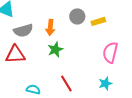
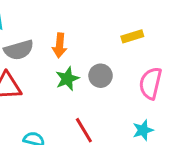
gray circle: (77, 16) -> (101, 76), moved

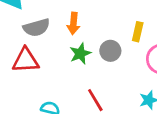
yellow rectangle: (132, 36) -> (138, 32), moved, turned -60

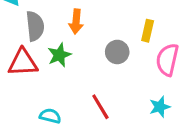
gray semicircle: (36, 28) -> (35, 26), turned -80
green star: (80, 54) -> (59, 55), moved

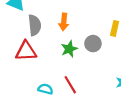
green star: (59, 55) -> (69, 49), moved
red line: (100, 107) -> (70, 85), moved

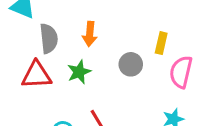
green star: (69, 49) -> (79, 72), moved

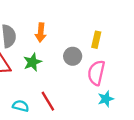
pink semicircle: (181, 72) -> (96, 73), moved

